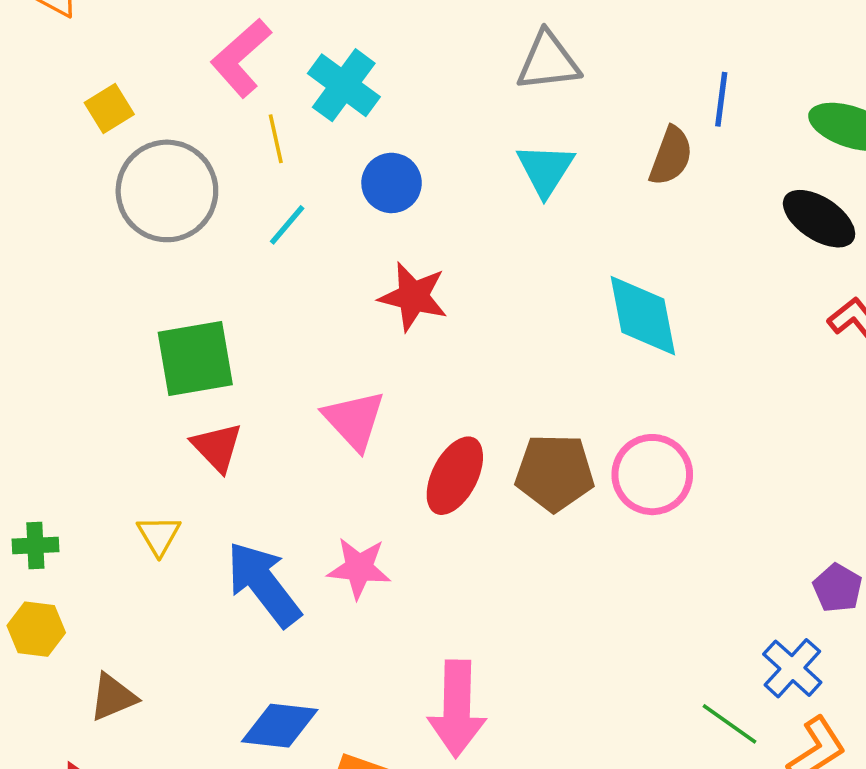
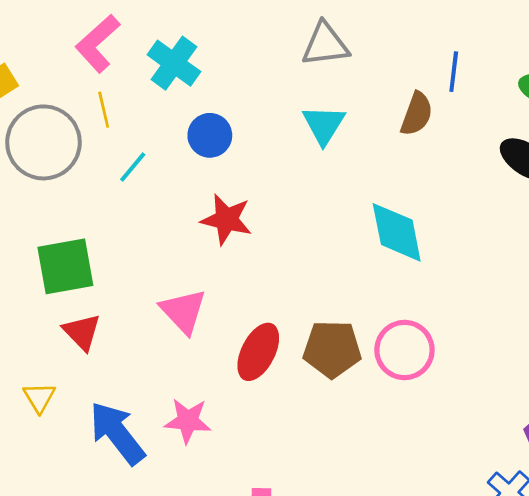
yellow line: (276, 139) -> (104, 110), moved

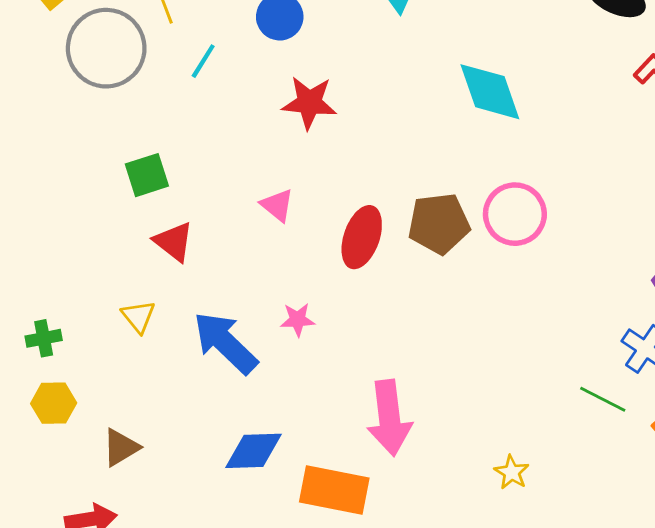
green square: (65, 266) -> (147, 175), size x0.7
pink triangle: (183, 311) -> (277, 205), size x0.7
pink star: (188, 421) -> (298, 320), size x0.7

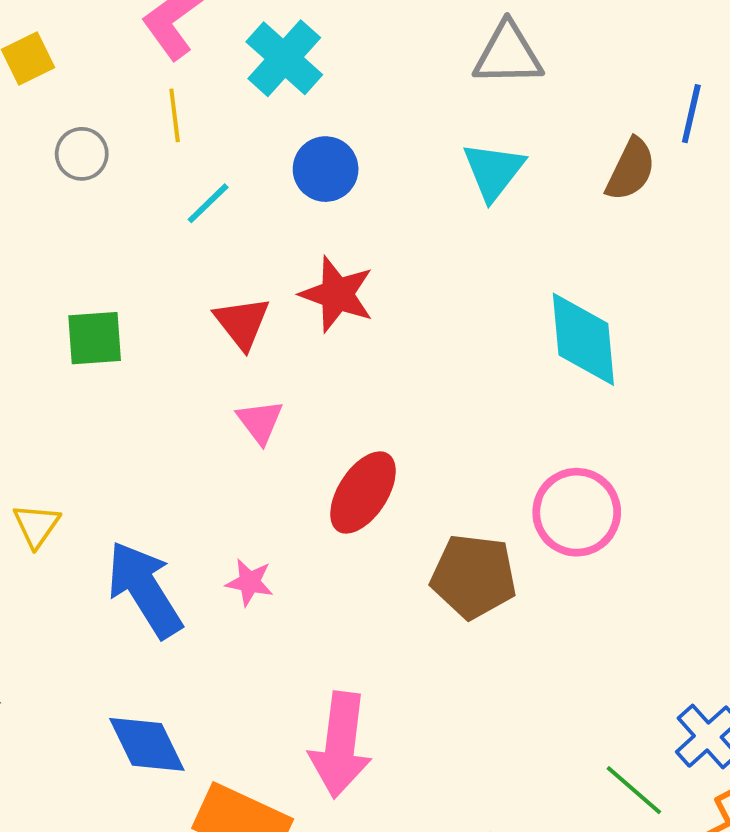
gray circle: (106, 48) -> (82, 154), size x0.5
brown pentagon: (439, 223) -> (474, 576), moved
red triangle: (174, 242) -> (242, 323), moved
blue diamond: (254, 451) -> (147, 744), turned 52

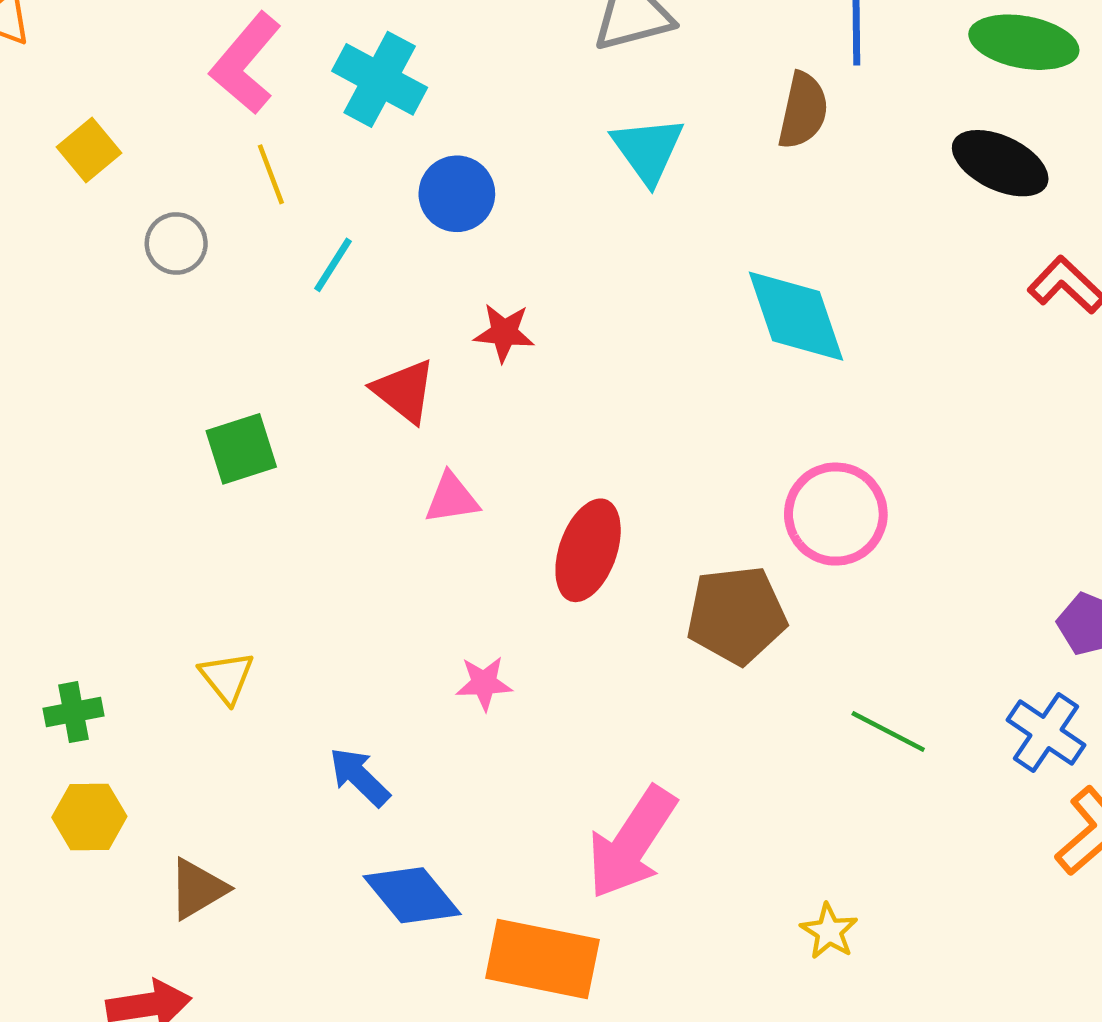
red star: (337, 294) -> (504, 333), size x0.7
pink triangle: (260, 422) -> (452, 498), turned -48
blue arrow: (145, 589) -> (359, 777), moved, size x0.6
pink arrow: (340, 745) -> (632, 843), turned 40
green line: (634, 790) -> (888, 731), moved

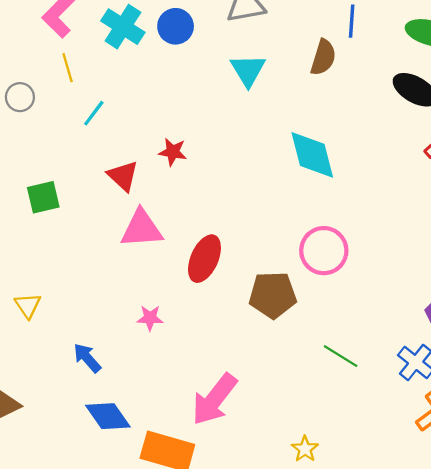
blue circle: (457, 194) -> (176, 26), moved
pink triangle: (452, 498) -> (142, 229), size x1.6

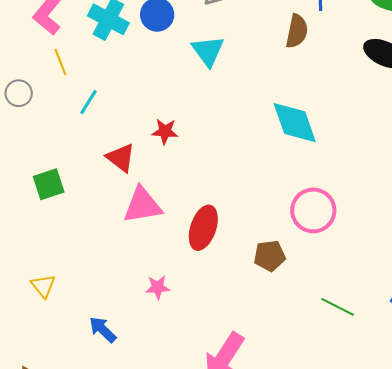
cyan triangle: (248, 70) -> (208, 51), moved
brown pentagon: (273, 295) -> (270, 256), size x0.7

